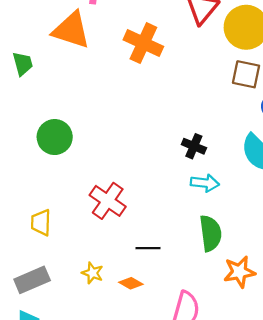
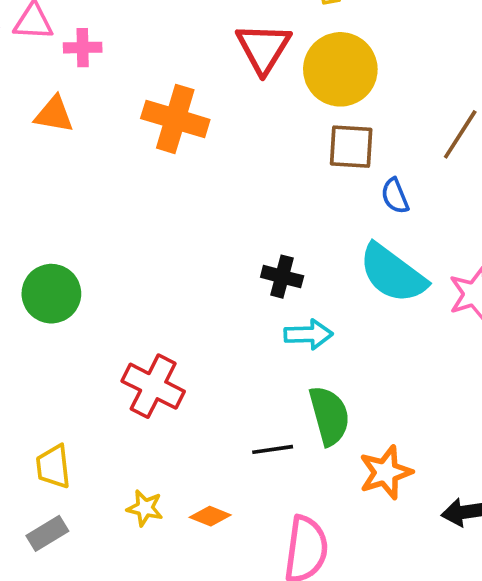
orange triangle: (71, 30) -> (54, 114), size x0.6
yellow trapezoid: (41, 223) -> (53, 467), moved
black line: (148, 248) -> (273, 449), moved
gray rectangle: (32, 280) -> (47, 533), size x0.7

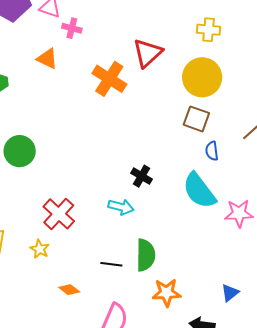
red triangle: (263, 48) -> (148, 53), moved
cyan arrow: (308, 334) -> (121, 207), moved
yellow star: (145, 508) -> (40, 249), moved

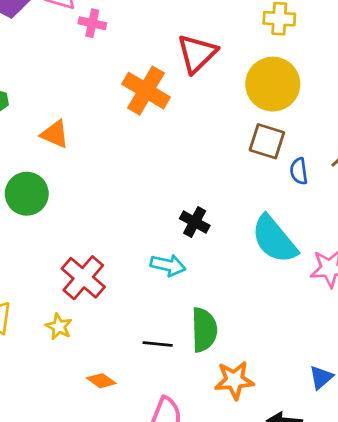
orange triangle: (47, 59) -> (55, 134), moved
blue semicircle: (212, 151) -> (299, 171), moved

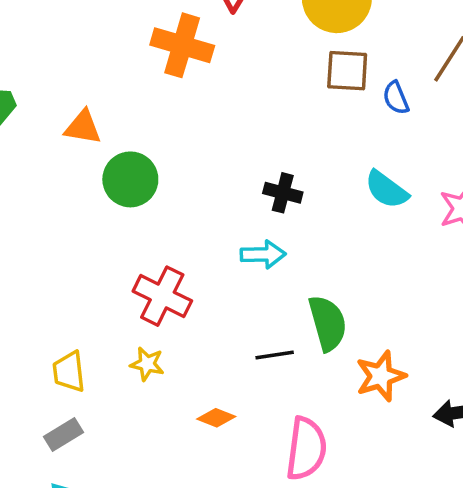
green circle: (27, 194) -> (130, 179), moved
cyan semicircle: (274, 239) -> (387, 190), size x0.7

